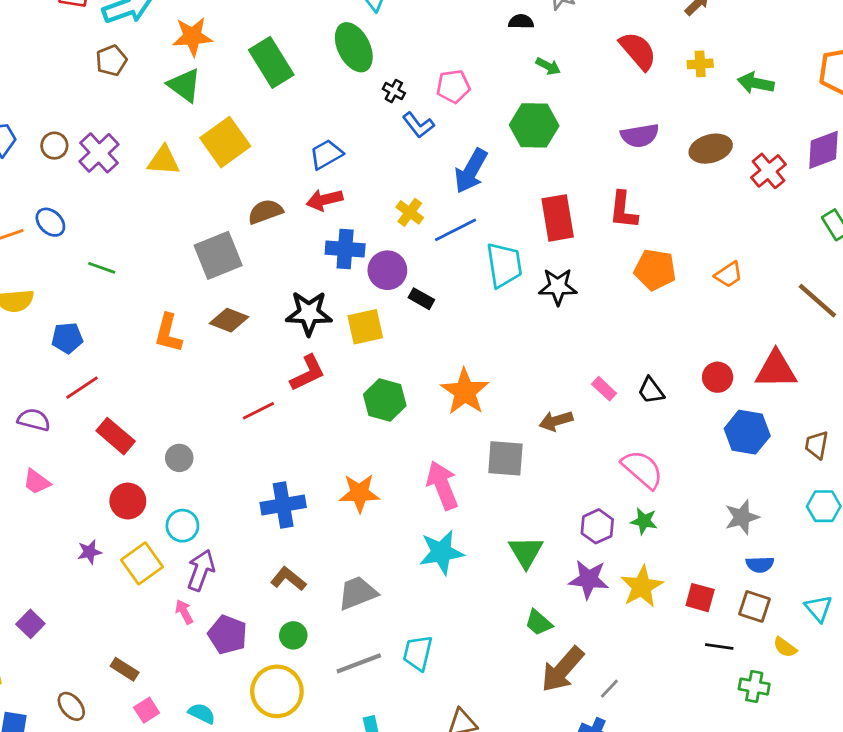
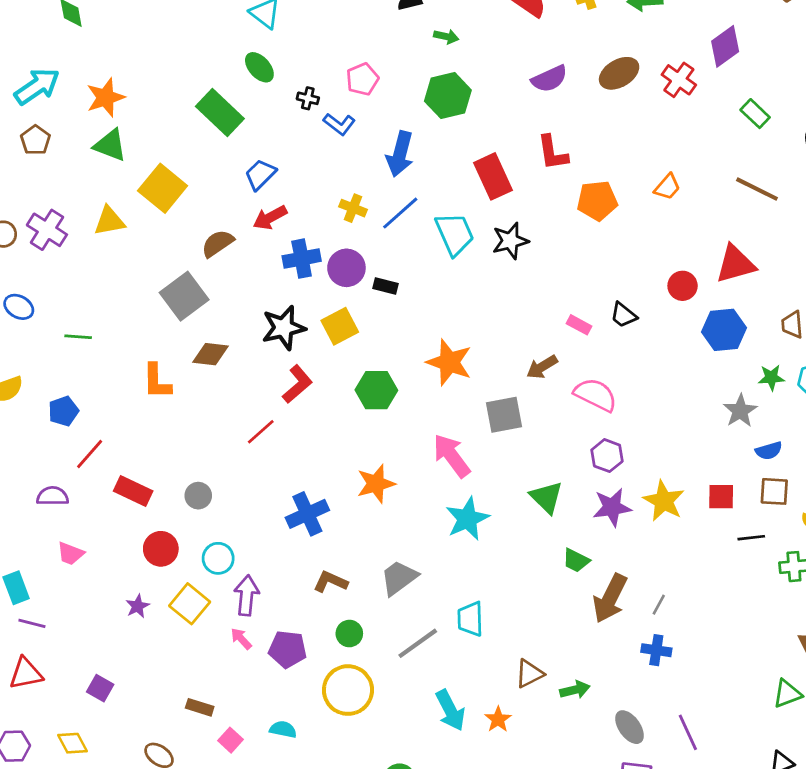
green ellipse: (354, 47) -> (259, 67), size x0.7
green rectangle: (271, 62) -> (220, 112), moved
pink semicircle: (642, 469) -> (596, 395), moved
green star: (644, 521) -> (771, 378), moved

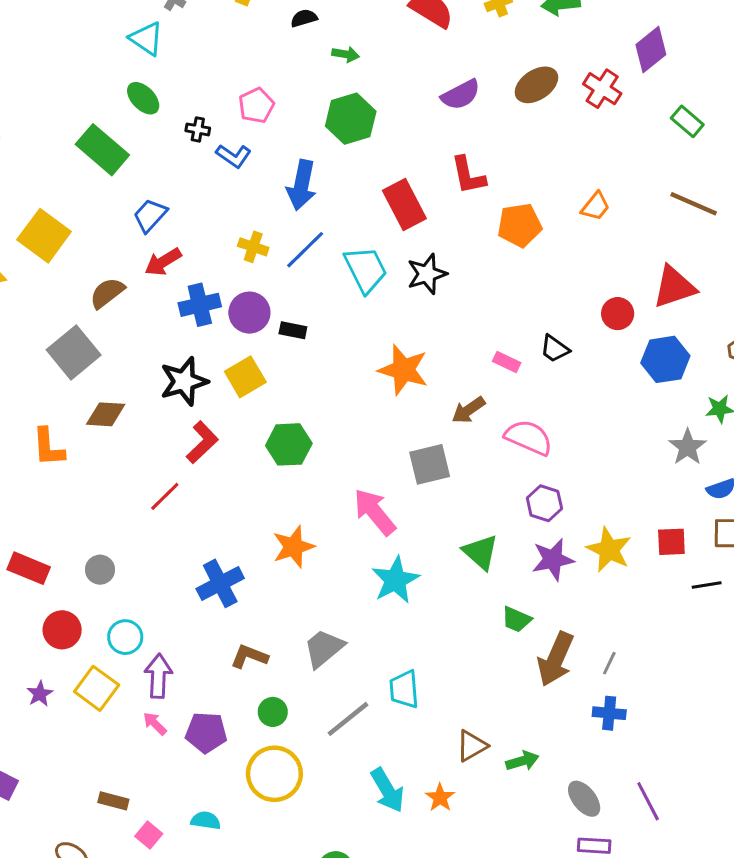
orange star: (449, 362) -> (403, 370), moved

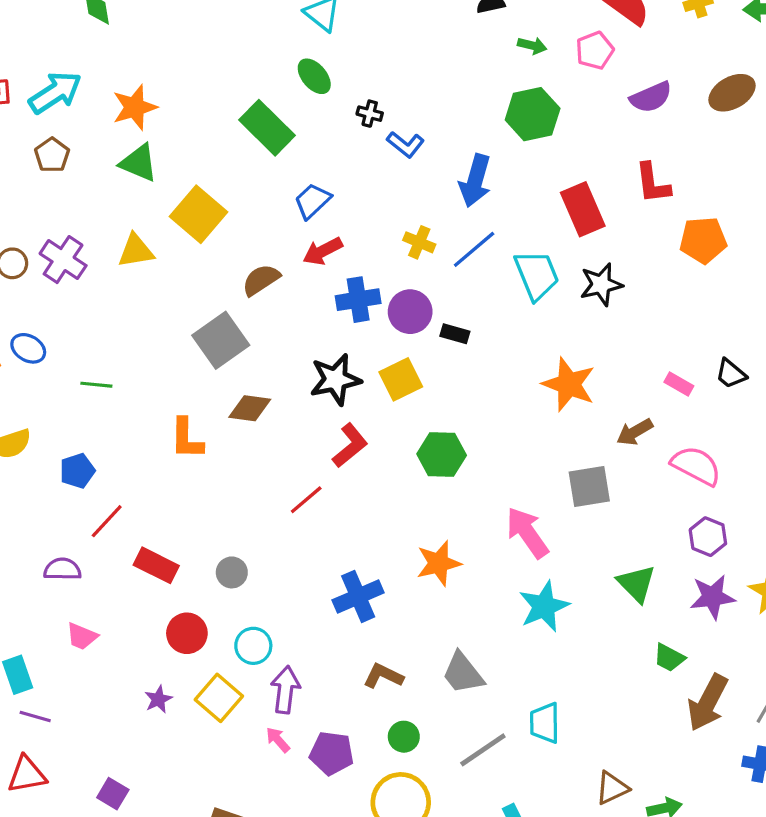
pink pentagon: (256, 106) -> (595, 50), moved
gray trapezoid: (324, 648) -> (463, 673), turned -93

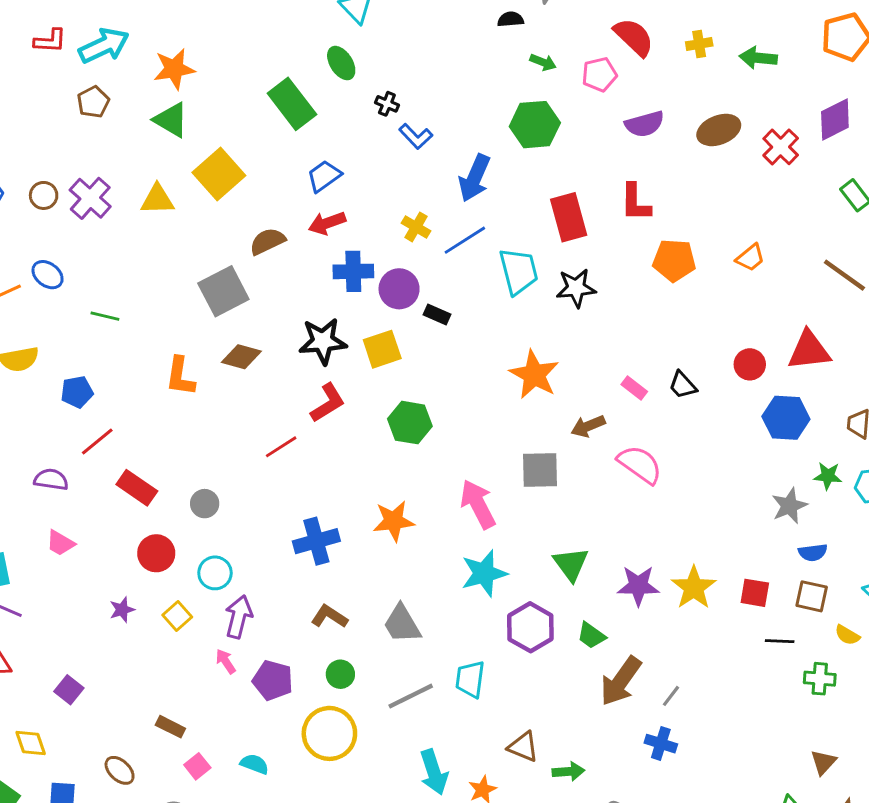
purple hexagon: (708, 537) -> (530, 627), moved, size x1.4
yellow square: (219, 698) -> (177, 616), size x0.7
brown triangle: (612, 788) -> (523, 747), turned 40

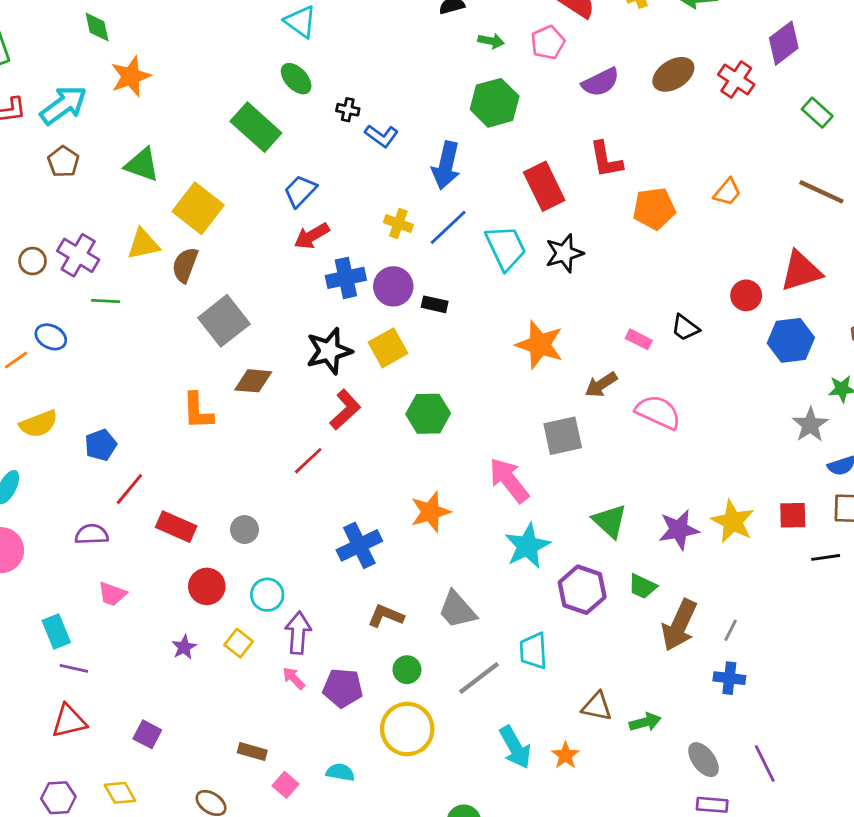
orange star: (174, 69) -> (131, 76), moved
brown semicircle: (267, 241) -> (185, 265), moved, turned -33
green line: (105, 316) -> (106, 301), moved

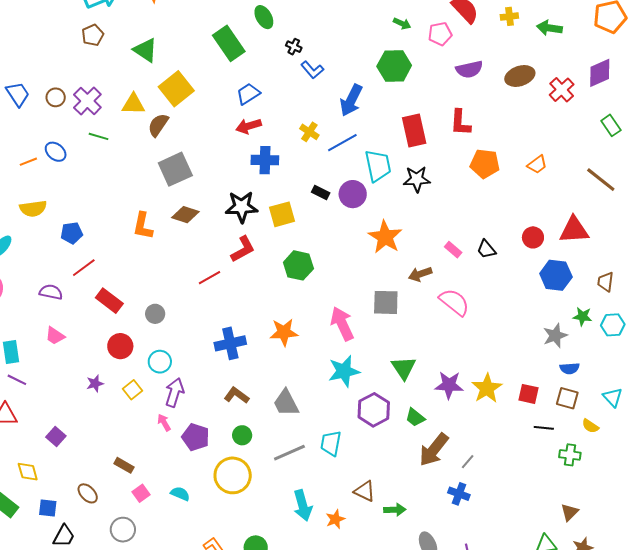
purple circle: (393, 286) -> (353, 194), moved

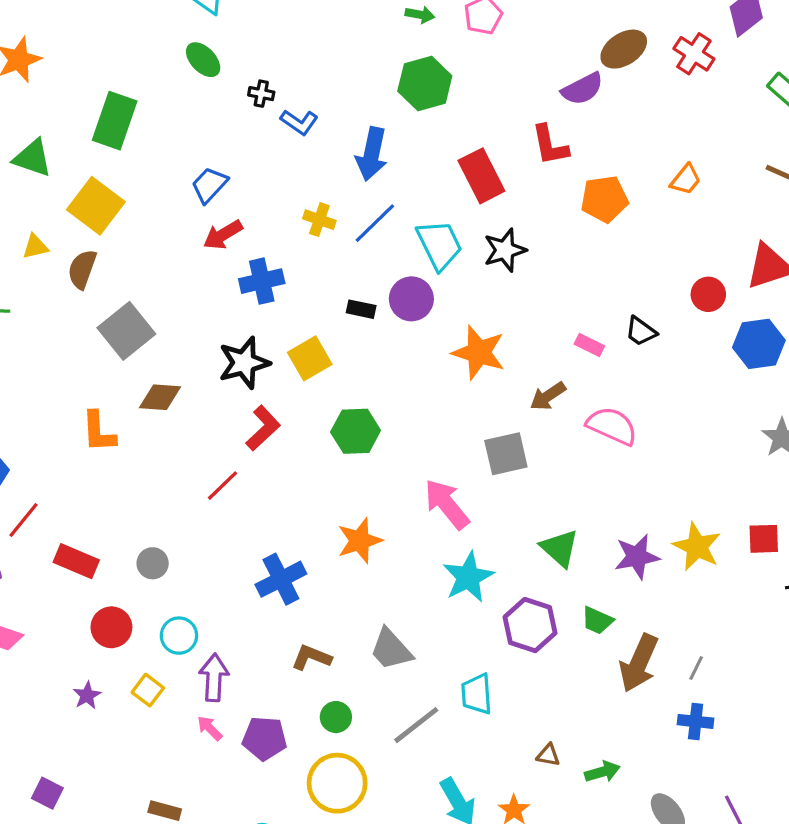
green rectangle: (229, 43) -> (115, 121), moved, turned 68
purple semicircle: (469, 69) -> (582, 89), moved
yellow triangle: (133, 104) -> (35, 247), size x0.7
brown triangle: (365, 491) -> (548, 755), size x0.7

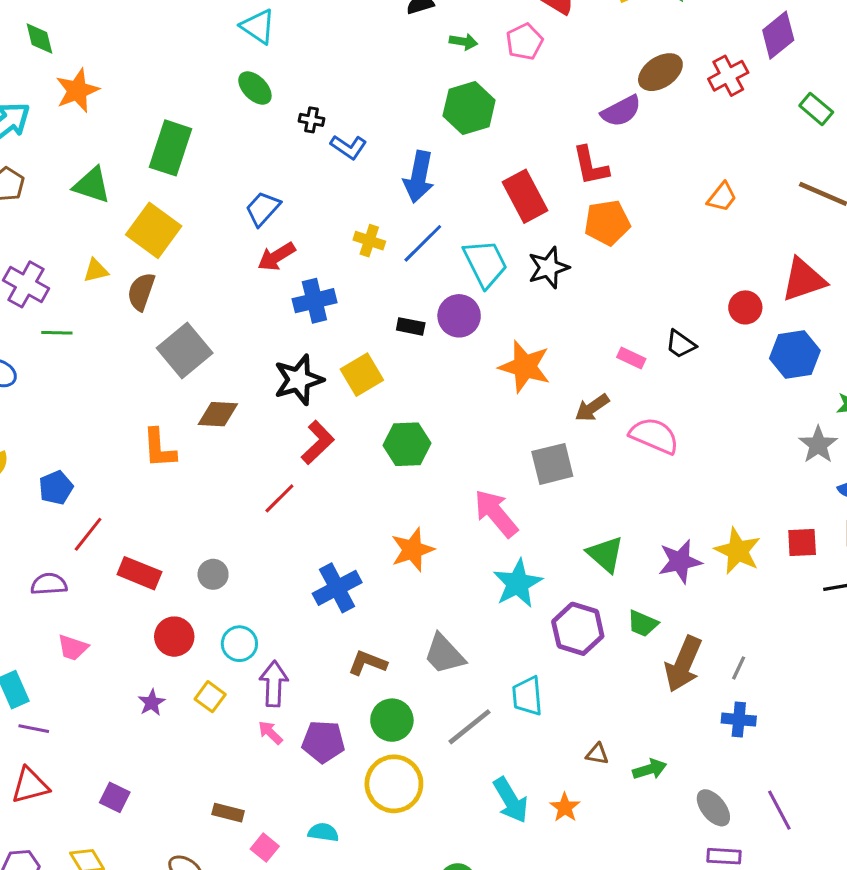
red cross: (694, 54) -> (728, 76), turned 30
orange pentagon: (604, 199) -> (607, 223), moved
green circle: (336, 717) -> (392, 720), size x1.4

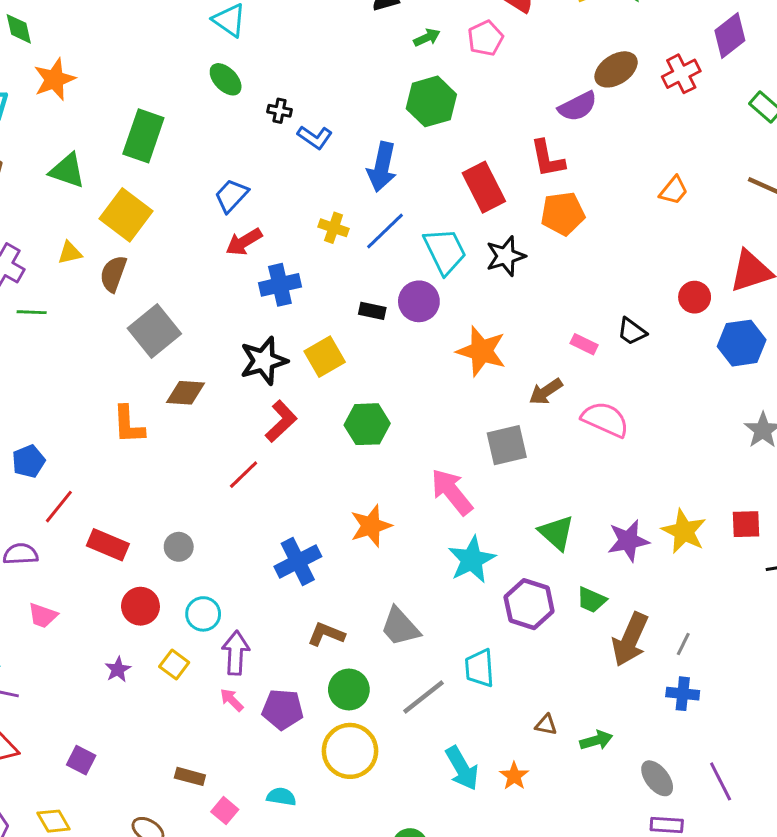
green arrow: (463, 42) -> (427, 37), turned -35

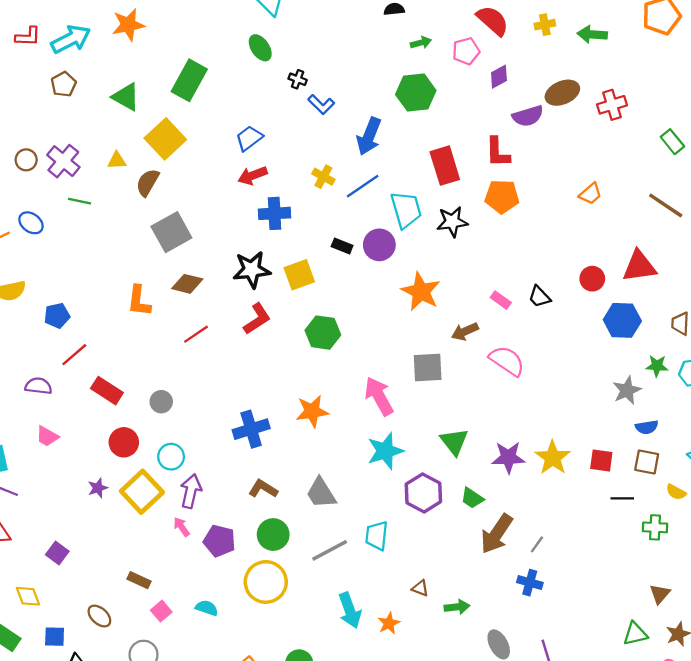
purple diamond: (730, 35) -> (499, 77), moved, size x0.7
red line: (244, 475) -> (196, 334), moved
yellow square: (174, 665) -> (142, 492), size x1.8

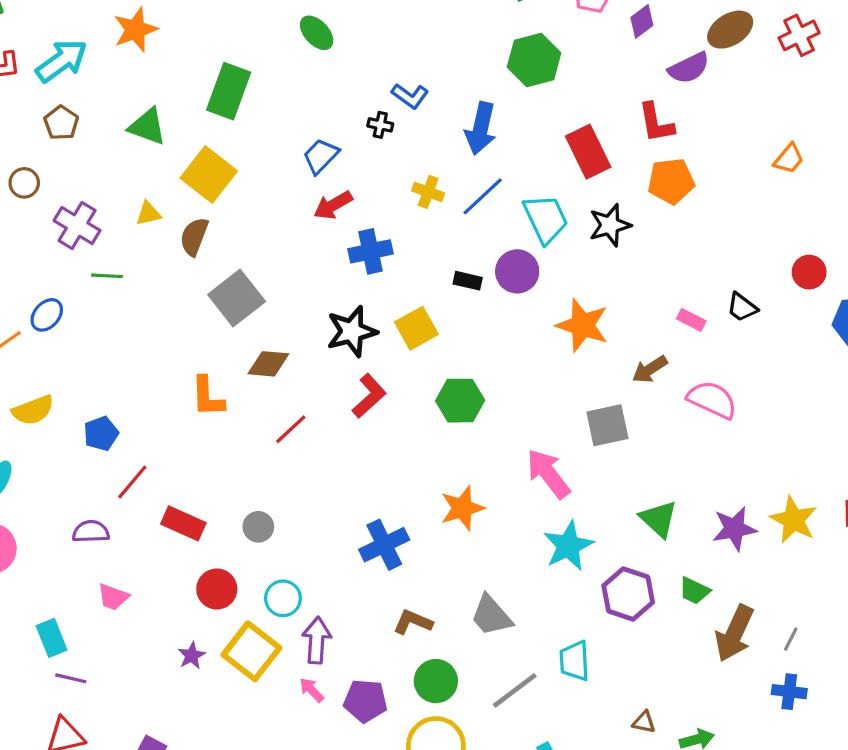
black cross: (298, 79) -> (380, 125), moved
brown circle: (26, 160) -> (24, 183), moved
blue ellipse: (31, 223) -> (47, 315), turned -75

